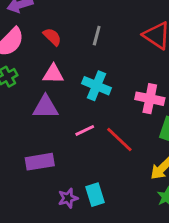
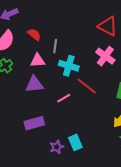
gray line: (97, 36) -> (55, 46), moved
pink cross: (150, 99) -> (105, 56), moved, turned 30
red line: (119, 140) -> (87, 86), moved

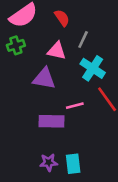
purple rectangle: (34, 123) -> (52, 121), moved

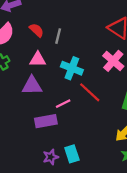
gray line: (83, 40) -> (58, 36), moved

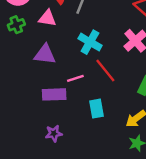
pink triangle: (38, 59) -> (47, 18), moved
cyan rectangle: (72, 154) -> (97, 109), moved

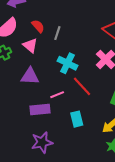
pink triangle: (47, 18) -> (30, 45), turned 35
purple star: (54, 133) -> (42, 142), size x1.5

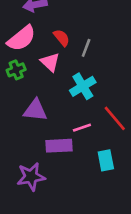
cyan cross: (67, 63) -> (83, 86), moved, turned 30
purple triangle: (30, 76) -> (35, 110), moved
purple star: (42, 142) -> (31, 177), moved

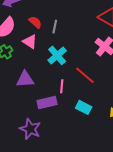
pink line: (82, 128) -> (62, 86), turned -56
cyan rectangle: (106, 160) -> (84, 107), turned -42
purple star: (31, 177) -> (30, 129), turned -30

